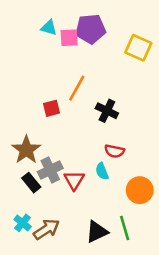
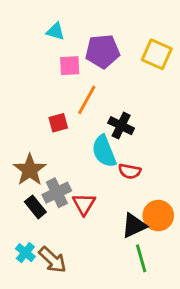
purple pentagon: (91, 29) -> (103, 51), moved
pink square: (69, 38) -> (70, 66), moved
cyan semicircle: (102, 171) -> (104, 151), moved, size x1.6
brown arrow: (46, 229) -> (53, 260), turned 76
black triangle: (97, 232) -> (134, 226), moved

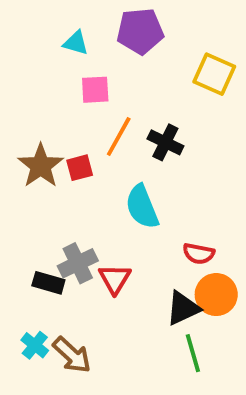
purple pentagon: (103, 51) -> (140, 31), moved
black cross: (121, 126) -> (165, 142), moved
brown star: (30, 170) -> (41, 166), moved
red semicircle: (130, 171) -> (199, 254), moved
black rectangle: (35, 207) -> (48, 283), turned -35

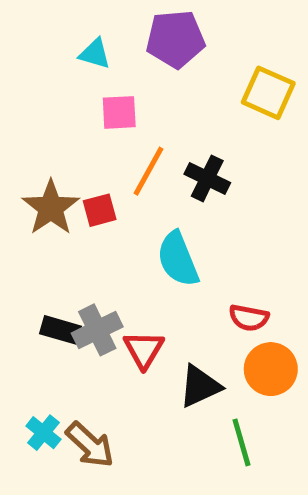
black rectangle: (48, 283) -> (61, 330), moved
black triangle: (183, 308) -> (200, 386), moved

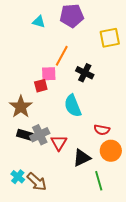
yellow square: (268, 93) -> (110, 38), turned -35
pink square: (119, 112) -> (49, 74), moved
orange line: (149, 171) -> (62, 56), moved
brown star: (51, 208) -> (21, 107), moved

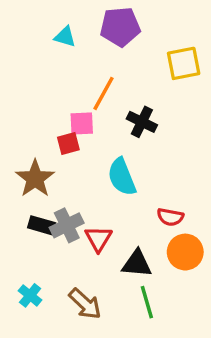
black triangle: (82, 158) -> (137, 264), turned 30
green line: (99, 181) -> (147, 302), moved
brown arrow: (37, 182) -> (85, 304), moved

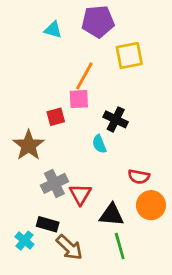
yellow square: (184, 63) -> (129, 56), moved
black cross: (142, 122) -> (116, 119), moved
pink square: (82, 124) -> (79, 99), moved
cyan semicircle: (122, 177) -> (99, 144), size x0.6
black rectangle: (42, 225) -> (48, 224), moved

